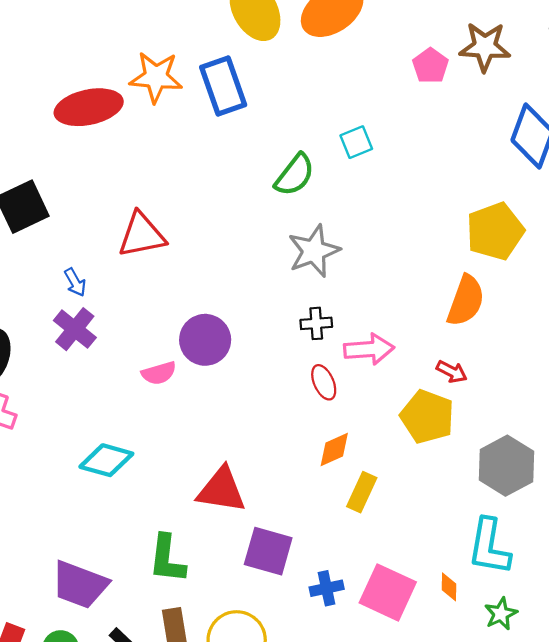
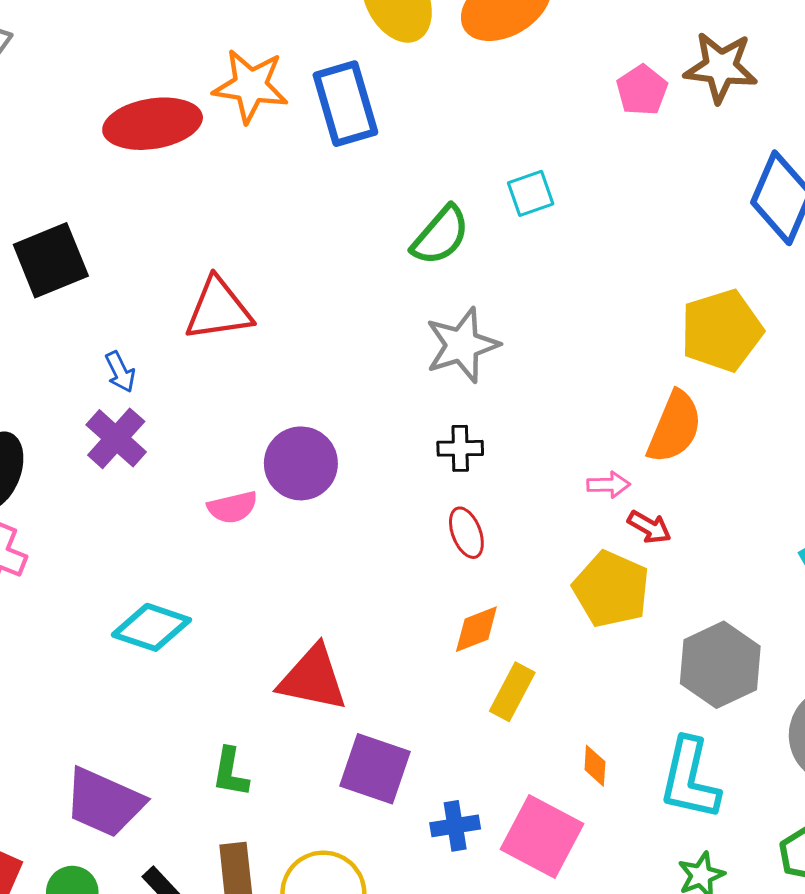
pink arrow: (369, 349) -> (609, 485), moved, size x0.6
green L-shape: (167, 559) -> (230, 772), size x0.7
orange diamond: (449, 587) -> (595, 766), moved

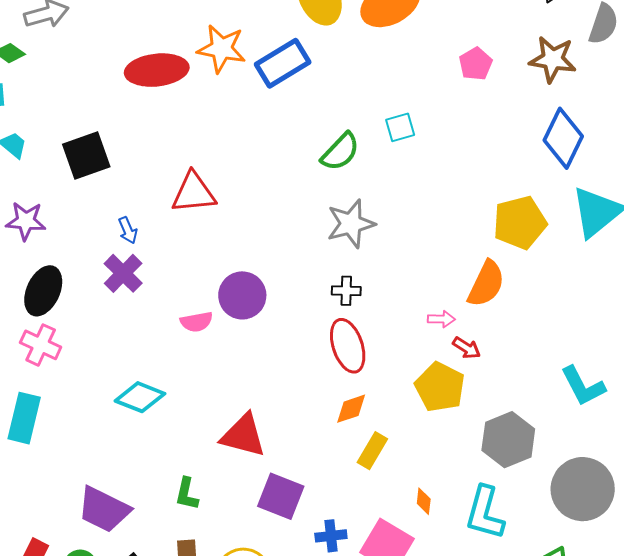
brown star: (721, 67) -> (553, 59), moved
blue rectangle: (345, 104) -> (283, 63), turned 72
red ellipse: (466, 533) -> (348, 346), size x1.6

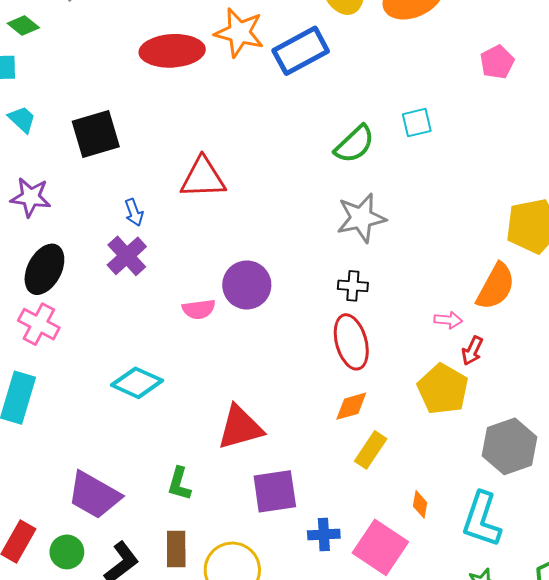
red arrow: (467, 348) -> (472, 351), turned 80
red triangle: (243, 435) -> (240, 427), turned -33
purple square: (281, 496) -> (275, 491), turned -33

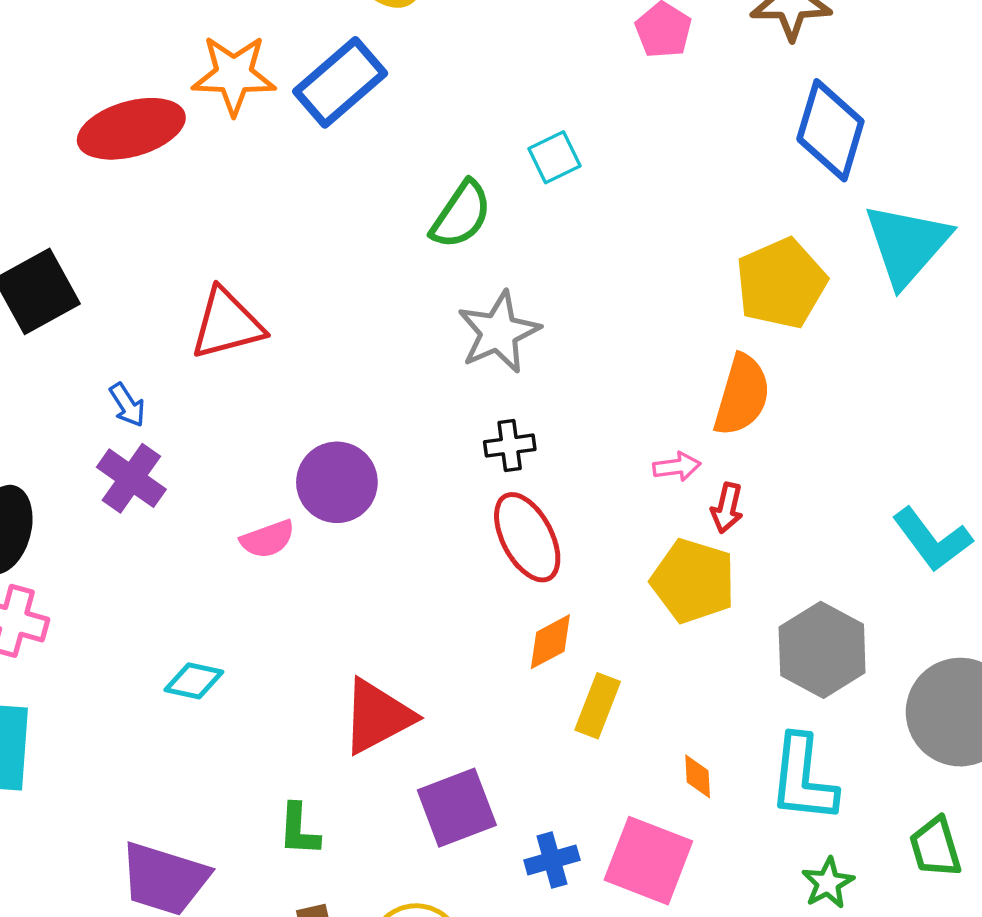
cyan diamond: (137, 383) -> (194, 681), size x0.7

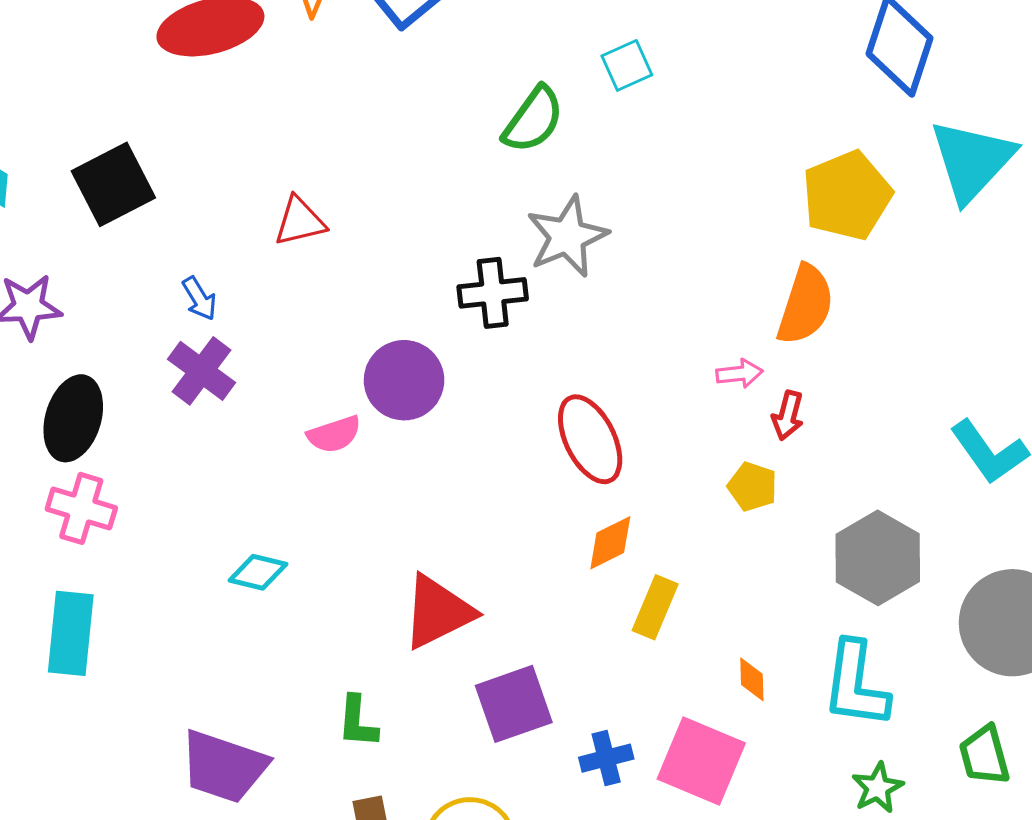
red triangle: (227, 324) -> (300, 221), size x0.7
black cross: (510, 446) -> (493, 293), moved, size x1.4
yellow pentagon: (693, 581) -> (753, 487), size x0.6

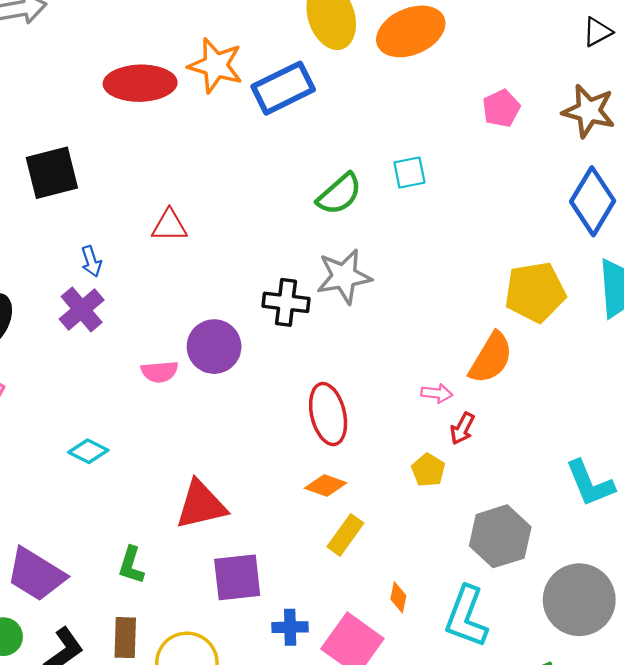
orange diamond: (610, 543) -> (326, 486), turned 33

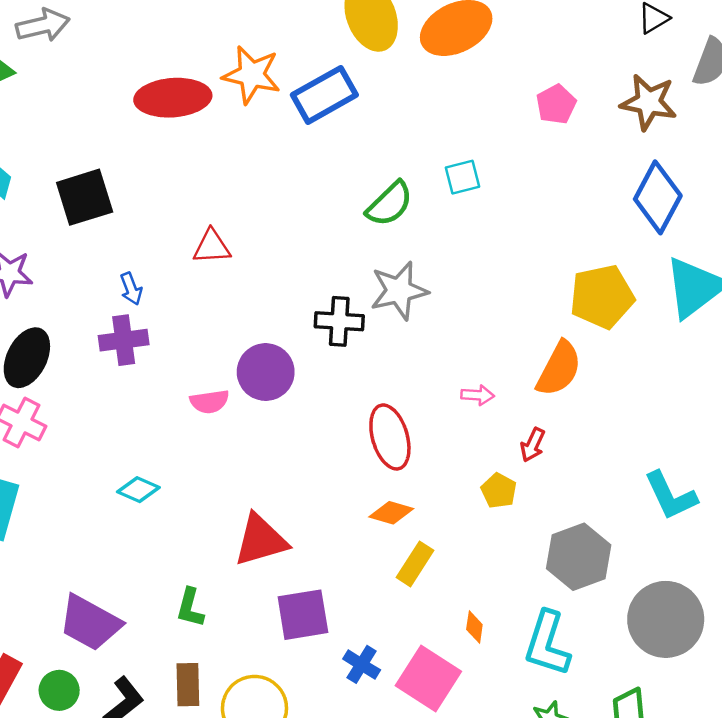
purple cross: (82, 309) -> (124, 340), turned 36
pink arrow: (437, 393) -> (478, 395), moved
blue cross: (290, 627) -> (362, 664), turned 36

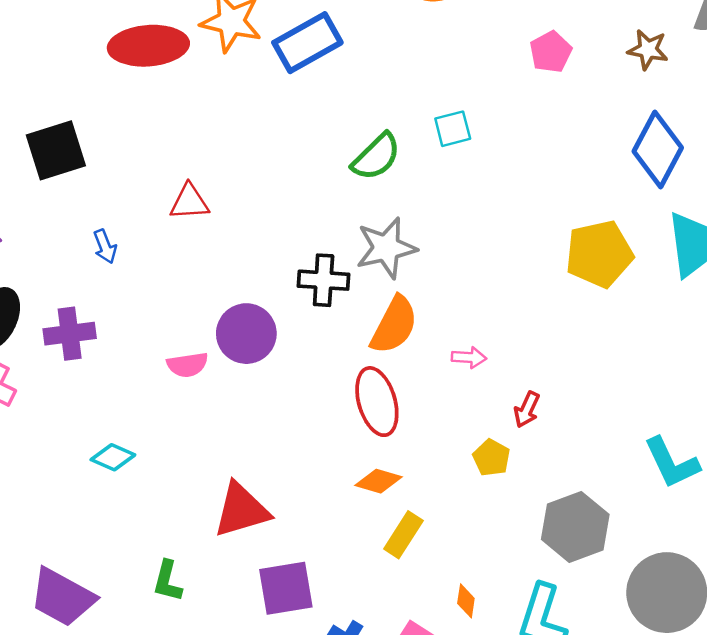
brown star: (649, 102) -> (648, 50), size x0.7
purple cross: (124, 340) -> (70, 334), moved
orange semicircle: (559, 369) -> (394, 325), moved

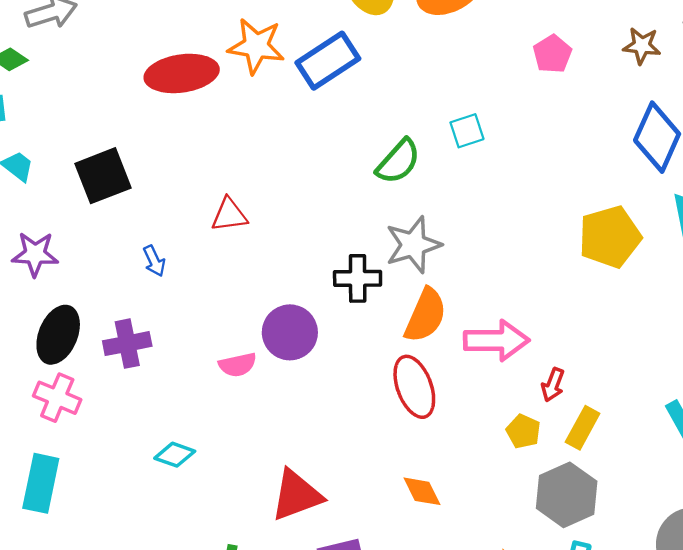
pink arrow: (469, 357) -> (496, 340), size x2.0
orange diamond: (378, 481) -> (422, 491), moved, turned 51
gray hexagon: (575, 527) -> (567, 495), moved
yellow rectangle: (403, 535) -> (583, 428), moved

